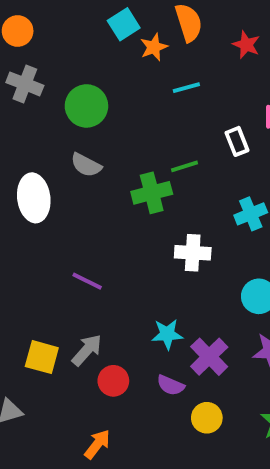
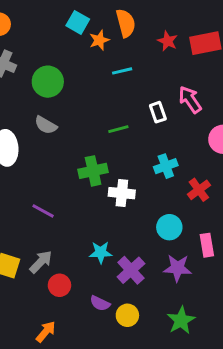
cyan square: (124, 24) -> (78, 22), turned -30
green cross: (152, 193) -> (93, 171), moved
purple semicircle: (171, 385) -> (100, 303), moved

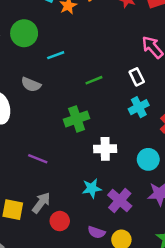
cyan line: (122, 71) -> (56, 55), moved
green circle: (48, 82) -> (24, 33), moved
white rectangle: (158, 112) -> (137, 77), moved
white cross: (122, 193) -> (105, 149), moved

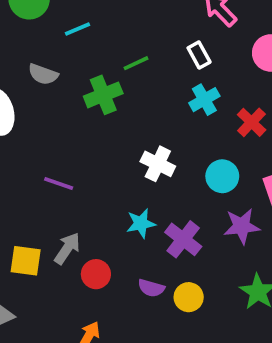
green cross: (77, 119) -> (103, 95), moved
white cross: (105, 149) -> (158, 164), turned 30

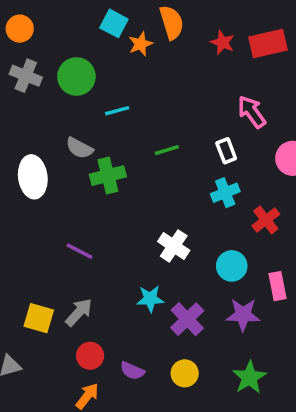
green cross: (103, 95) -> (108, 176), moved
red circle: (96, 274) -> (90, 356), moved
purple semicircle: (151, 288) -> (132, 371), moved

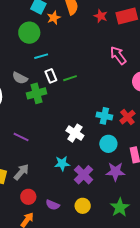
green circle: (76, 77) -> (29, 33), moved
white rectangle: (226, 151) -> (51, 76), moved
cyan cross: (225, 193) -> (104, 116), moved, turned 35

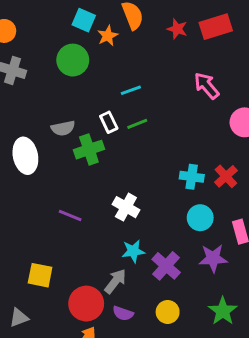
cyan line: (41, 56) -> (131, 90), moved
gray semicircle: (20, 78) -> (63, 128), turned -35
white cross: (75, 133) -> (126, 207), moved
gray arrow: (21, 172) -> (115, 281), moved
red circle: (28, 197) -> (86, 304), size x1.5

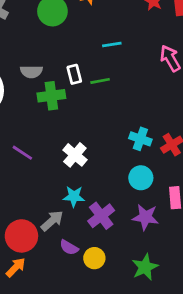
cyan line: (131, 90) -> (112, 45), moved
purple semicircle: (123, 313) -> (69, 247), moved

